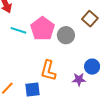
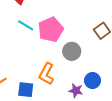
gray circle: (66, 35) -> (72, 51), moved

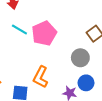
gray circle: (72, 51) -> (80, 58), moved

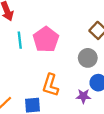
cyan line: (19, 29) -> (20, 40), turned 63

